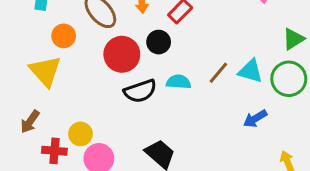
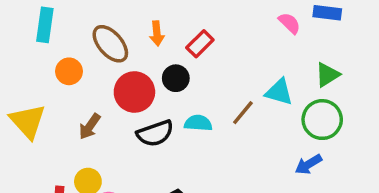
yellow triangle: (45, 71) -> (28, 121), moved
cyan triangle: (250, 71) -> (279, 92), moved
blue arrow: (255, 119) -> (308, 164), moved
brown arrow: (30, 122) -> (90, 126), moved

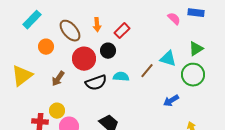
cyan rectangle: (45, 25) -> (32, 20), turned 36
yellow triangle: (28, 121) -> (22, 76), turned 35
blue arrow: (308, 164) -> (171, 101), moved

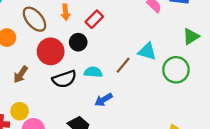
green triangle: (196, 49) -> (191, 36), moved
blue arrow: (171, 101) -> (103, 100), moved

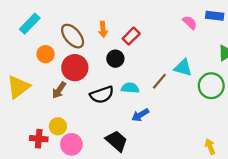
red circle: (51, 51) -> (75, 68), moved

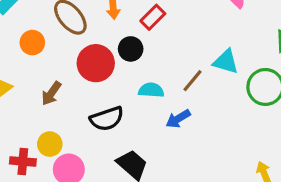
red circle: (75, 68) -> (96, 63), moved
black semicircle: (102, 95) -> (107, 119), moved
blue arrow: (140, 115) -> (178, 119), moved

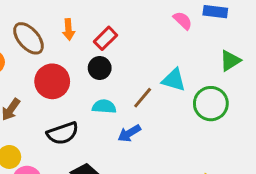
black circle: (131, 49) -> (100, 68), moved

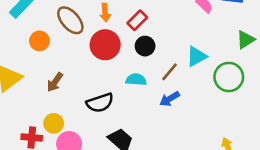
black circle: (100, 68) -> (145, 46), moved
cyan triangle: (174, 80) -> (197, 56), turned -45
red circle: (52, 81) -> (105, 45), moved
blue arrow: (129, 133) -> (170, 99), moved

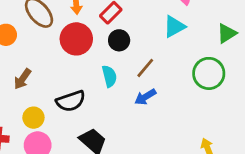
cyan triangle: (197, 56) -> (174, 27), moved
cyan semicircle: (136, 80) -> (109, 76), turned 72
yellow circle: (54, 123) -> (33, 118), moved

